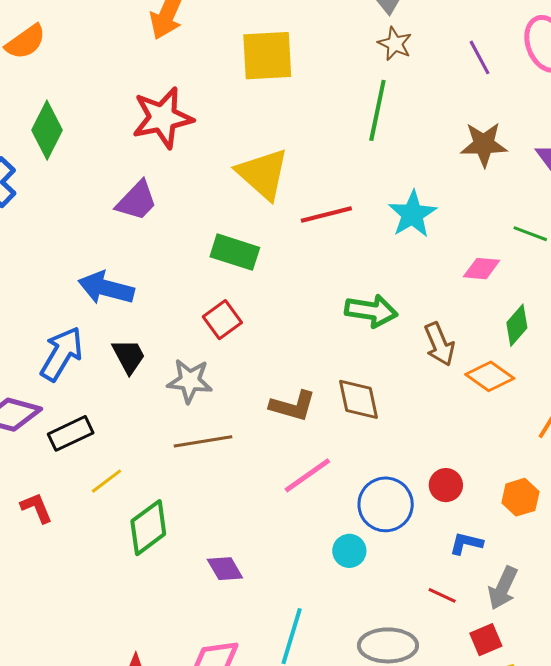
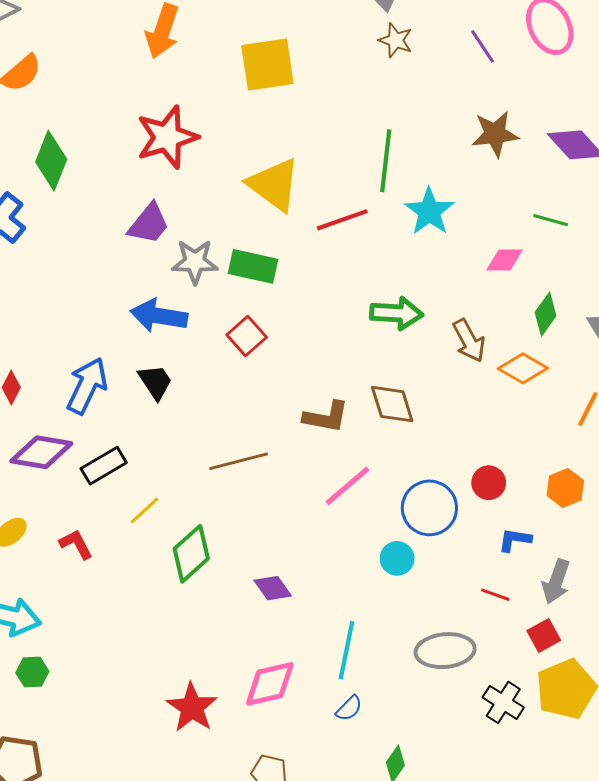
green line: (377, 110) -> (386, 161), moved
blue arrow: (106, 288) -> (159, 316), moved
gray star: (190, 381) -> (195, 262), moved

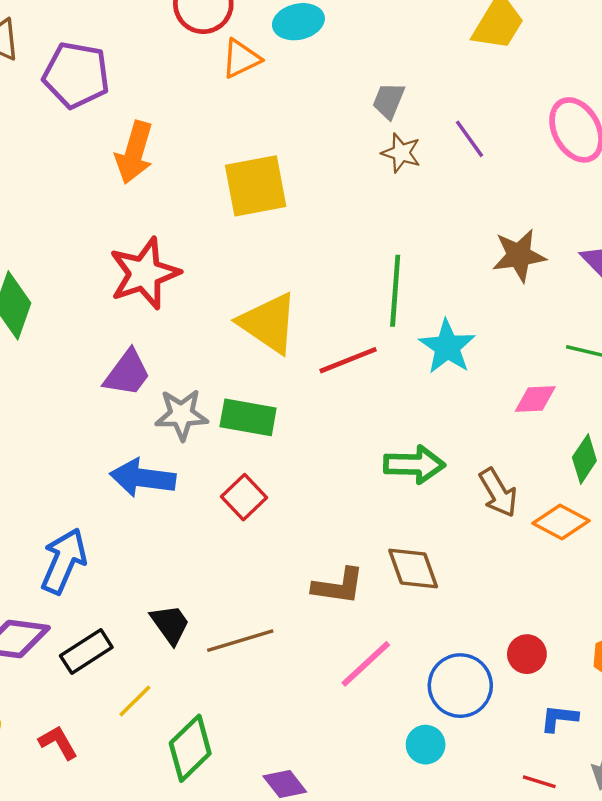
purple line: (483, 46) -> (470, 139), moved
black trapezoid: (155, 382) -> (170, 624), moved

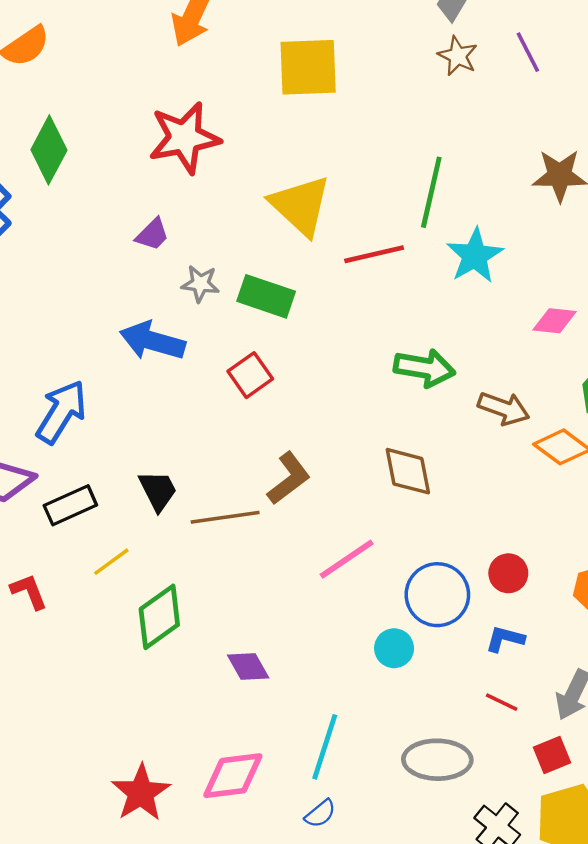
purple trapezoid: (127, 373) -> (152, 234), size x0.7
gray star: (182, 415) -> (200, 284), size x0.7
brown arrow: (498, 493) -> (504, 408), turned -48
brown L-shape: (338, 586) -> (289, 478), moved, turned -54
blue L-shape: (559, 718) -> (505, 639), moved

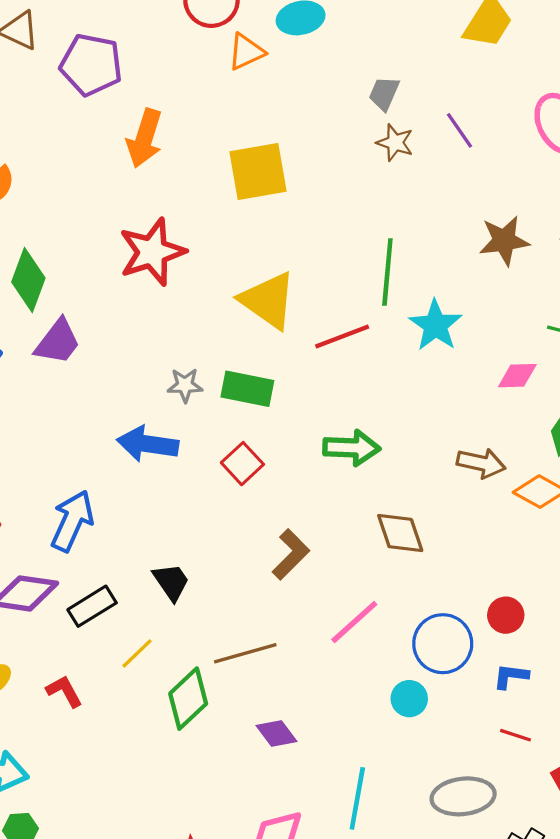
purple trapezoid: (152, 234) -> (58, 342), moved, size x1.5
green arrow: (424, 368) -> (352, 448), moved
brown line: (225, 517) -> (245, 653), moved

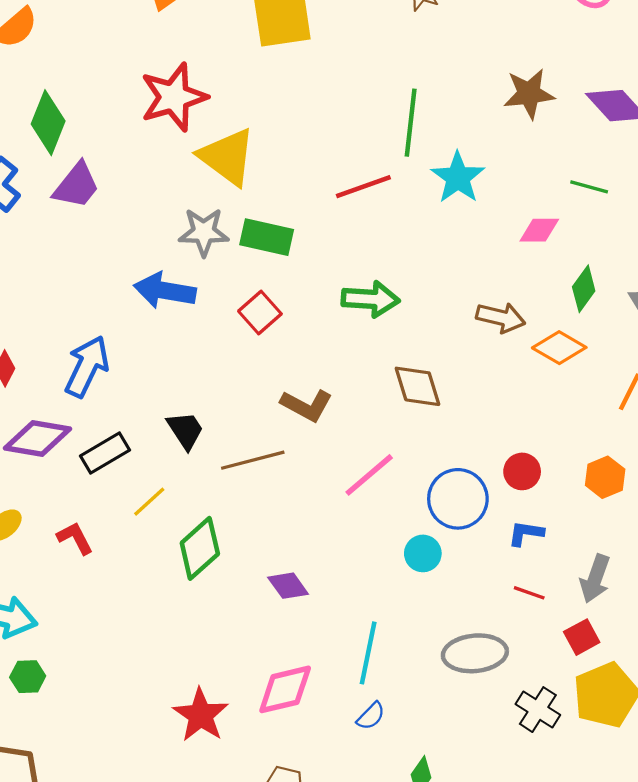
yellow triangle: (268, 300) -> (227, 157), moved
gray star: (185, 385) -> (204, 232), size x1.4
brown L-shape: (291, 554) -> (307, 405), turned 72
brown line: (245, 653) -> (253, 460), moved

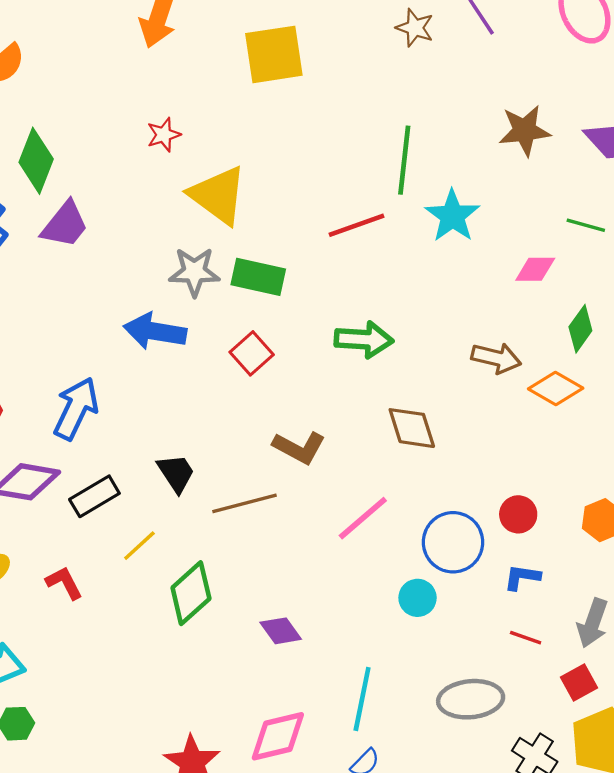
red star: (174, 97) -> (164, 135), size x0.5

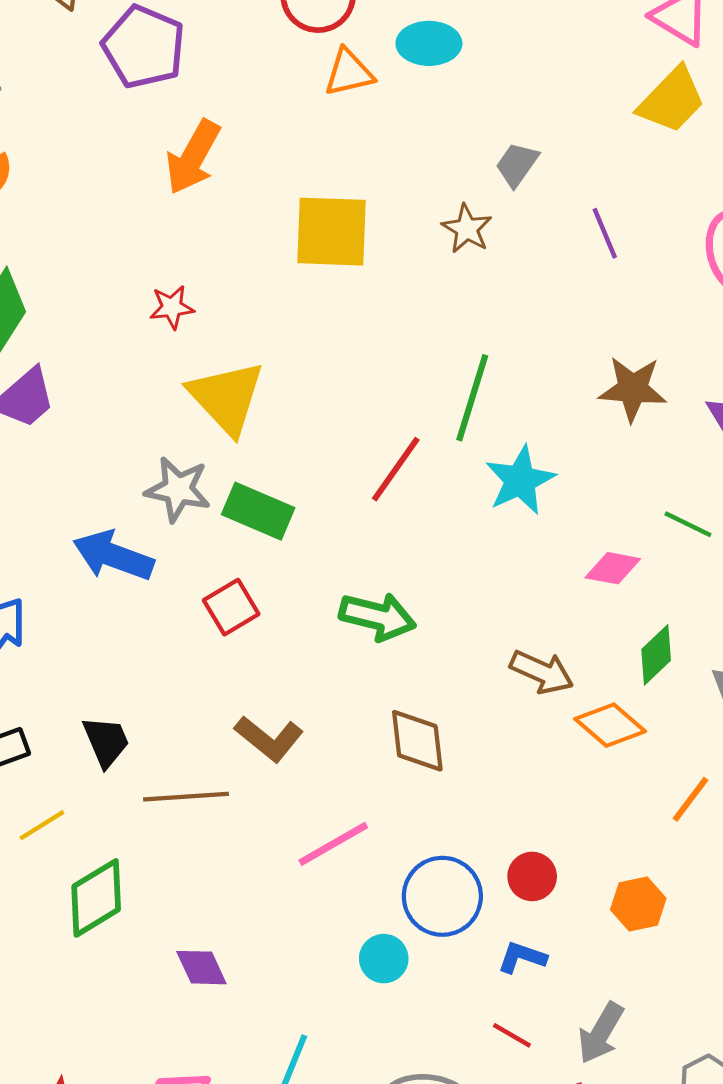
brown star: (415, 28) -> (467, 229), moved
red line: (357, 225) -> (396, 469), turned -46

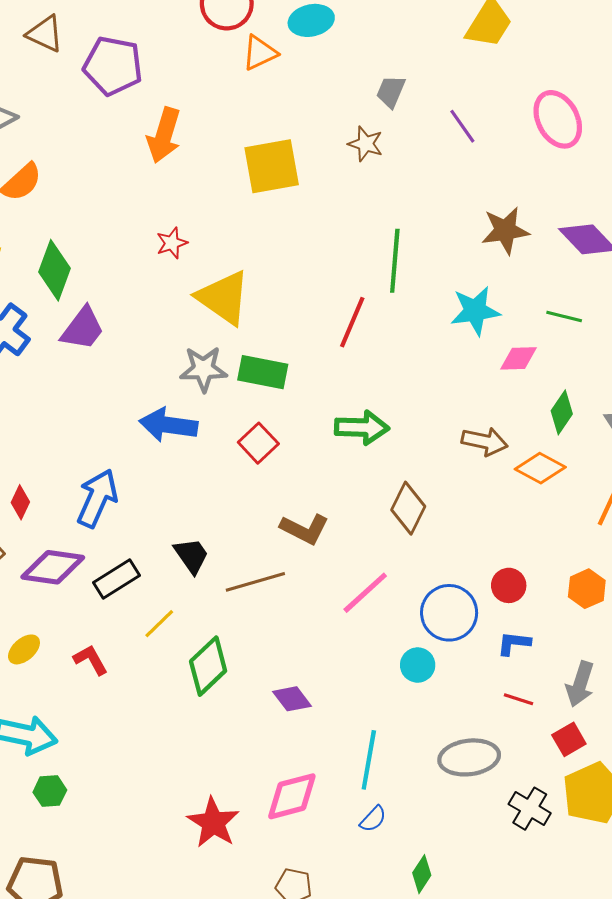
cyan star: (520, 480) -> (475, 311), moved, turned 30
brown diamond: (417, 741) -> (408, 508), turned 45

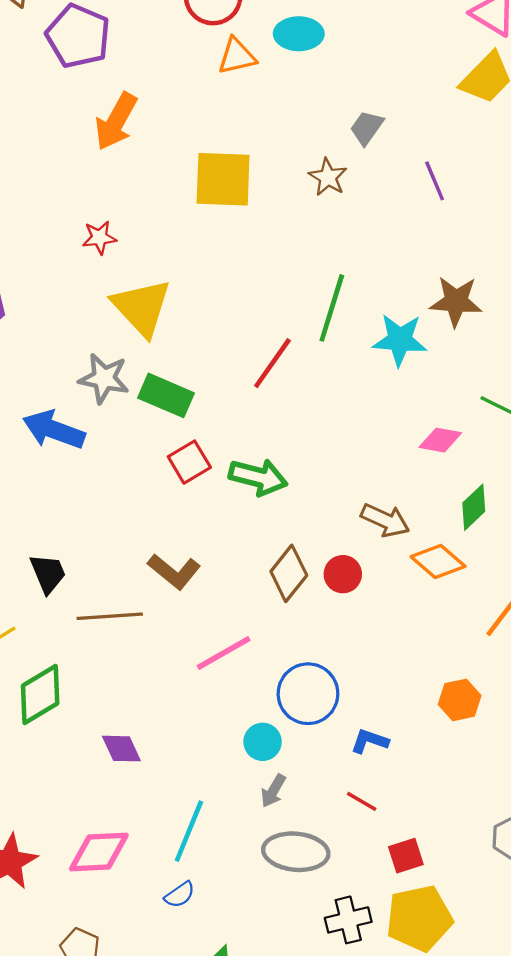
cyan star: (475, 311) -> (400, 340), moved
red square: (258, 443) -> (189, 462), moved
red circle: (509, 585) -> (343, 574), moved
gray arrow: (580, 684) -> (273, 791), moved, size x0.7
black cross: (530, 809) -> (348, 920), turned 33

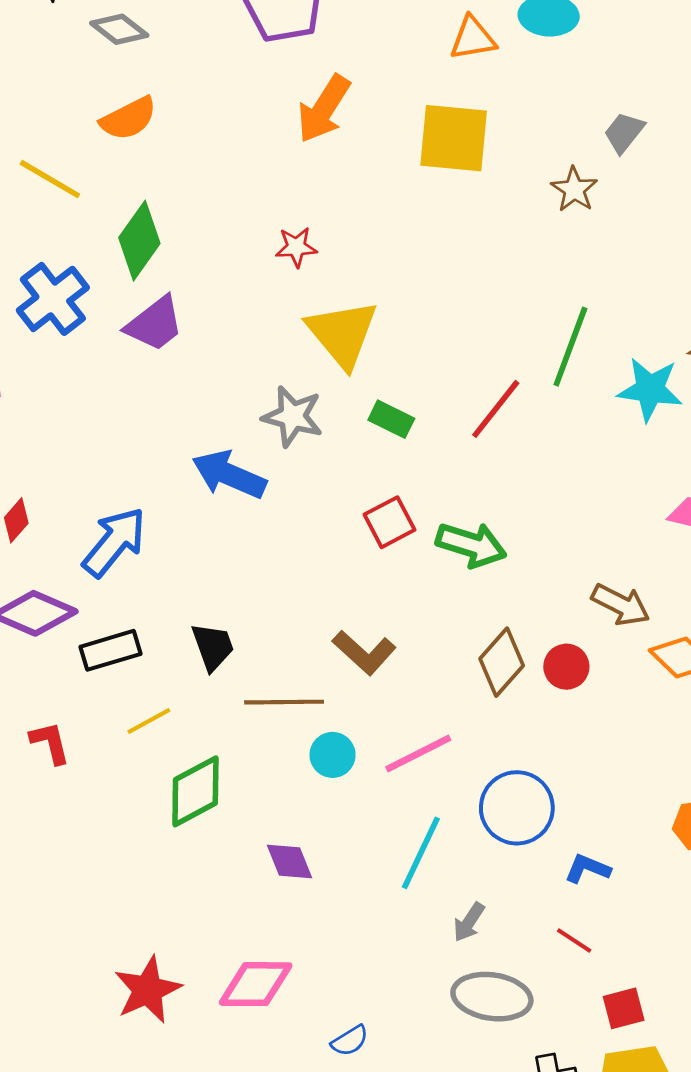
yellow square: (223, 179) -> (454, 138), moved
green rectangle: (166, 395) -> (391, 419), moved, size x0.7
cyan circle: (263, 742) -> (333, 755), moved
cyan line: (189, 831) -> (421, 853), moved

